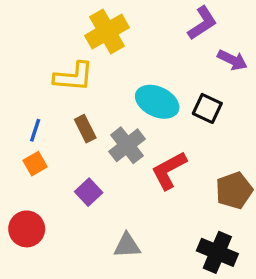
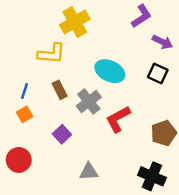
black square: (207, 108) -> (158, 73), moved

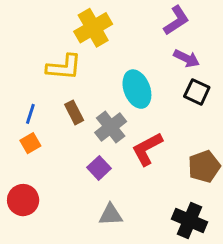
purple arrow: (162, 42) -> (187, 58), moved
cyan ellipse: (110, 71) -> (137, 89), turned 44
purple square: (62, 134) -> (99, 168), moved

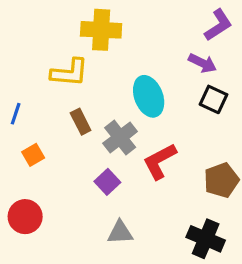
purple L-shape: (176, 20) -> (218, 25), moved
yellow cross: (93, 28) -> (101, 30), turned 33
blue line: (30, 114) -> (16, 114), moved

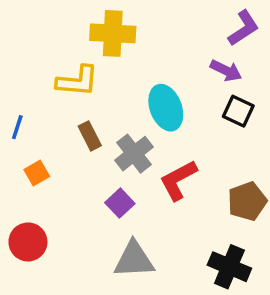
gray triangle: (120, 232) -> (134, 260), size x1.4

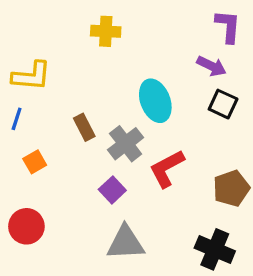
purple L-shape: (244, 28) -> (228, 26), turned -52
yellow cross: (113, 33) -> (106, 31), size x0.7
yellow L-shape: (77, 81) -> (31, 76), moved

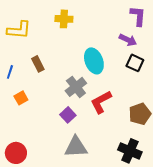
yellow L-shape: (31, 76) -> (19, 30), moved
brown rectangle: (84, 127) -> (38, 64), moved
red circle: (26, 226) -> (16, 153), moved

